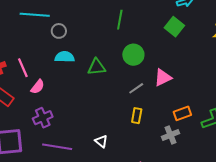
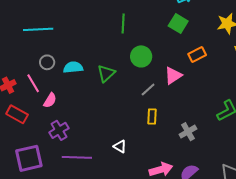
gray circle: (59, 31) -> (47, 62), moved
green triangle: (97, 67) -> (106, 73), turned -30
orange rectangle: (182, 113) -> (197, 55), moved

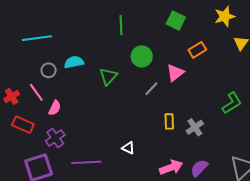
cyan semicircle: (73, 67) -> (74, 62), moved
yellow rectangle: (152, 116) -> (169, 121), moved
purple cross: (59, 130) -> (55, 138), moved

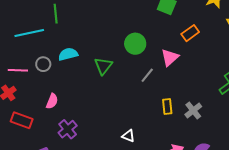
green line: (121, 25) -> (56, 14), moved
pink line: (36, 92) -> (18, 70), moved, turned -48
purple cross: (55, 138) -> (68, 129), moved

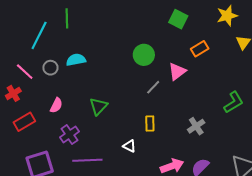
cyan line: (29, 33) -> (39, 35), turned -56
green triangle: (103, 66) -> (98, 106), moved
pink line: (18, 70) -> (25, 72), turned 36
yellow rectangle: (167, 106) -> (150, 124), moved
red rectangle: (22, 120) -> (24, 122), turned -55

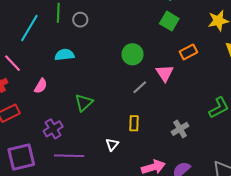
gray circle: (50, 68) -> (80, 20), moved
pink triangle: (177, 71) -> (165, 73), turned -30
pink semicircle: (56, 105) -> (41, 86), moved
white triangle: (129, 146) -> (112, 144), turned 40

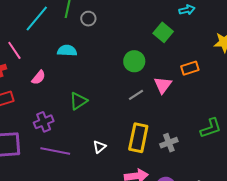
green square: (169, 21) -> (163, 32), moved
yellow rectangle: (134, 123) -> (138, 138), moved, size x1.8

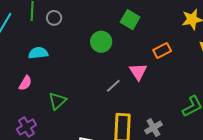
green circle: (134, 61) -> (101, 42), moved
pink semicircle: (39, 77) -> (25, 83), moved

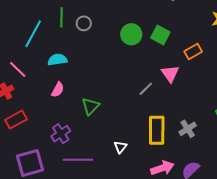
green square: (130, 20) -> (160, 35), moved
green circle: (101, 42) -> (131, 34), moved
cyan semicircle: (38, 53) -> (57, 60), moved

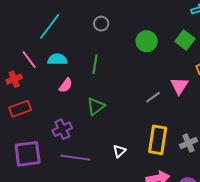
green line: (61, 17) -> (95, 64), moved
green square: (160, 35) -> (185, 40), moved
cyan semicircle: (57, 60) -> (57, 59), moved

